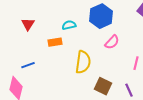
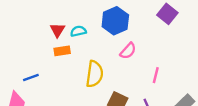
red triangle: (28, 24) -> (57, 30), moved

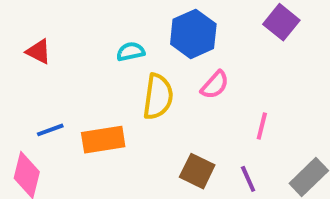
red triangle: (57, 30) -> (39, 52), moved, turned -35
orange rectangle: (62, 51) -> (103, 140), moved, size x1.5
yellow semicircle: (94, 74) -> (158, 97), moved

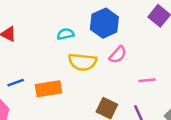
yellow semicircle: (158, 97) -> (83, 62), turned 88
pink line: (262, 126) -> (147, 80), turned 70

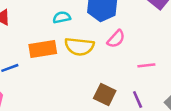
orange rectangle: (48, 89) -> (43, 49), moved

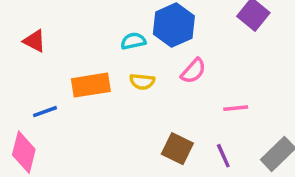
cyan semicircle: (62, 17) -> (133, 41), moved
yellow semicircle: (79, 46) -> (142, 82), size x0.6

